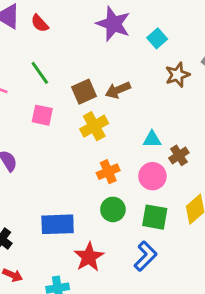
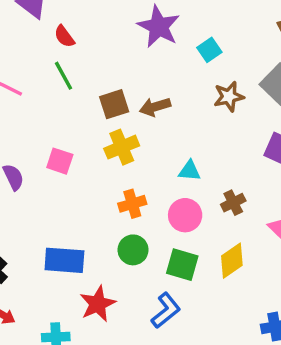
red semicircle: (40, 23) -> (64, 36), moved
pink square: (42, 115) -> (60, 161), moved
brown cross: (179, 155) -> (233, 203), moved

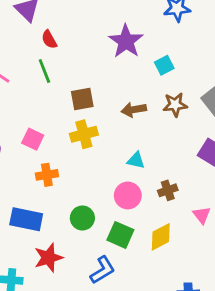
brown arrow: (155, 107) -> (134, 110), moved
orange cross: (132, 204) -> (47, 175), moved

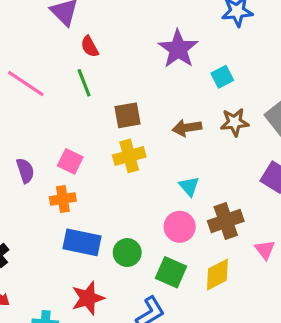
cyan triangle: (136, 160) -> (189, 186), turned 36
orange cross: (47, 175) -> (63, 199), moved
brown cross: (168, 190) -> (226, 221), size x1.5
blue rectangle: (26, 219) -> (82, 242), moved

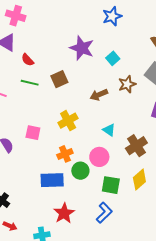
green line: (84, 83) -> (30, 83), turned -42
brown square: (127, 115) -> (59, 79), moved
orange cross: (63, 199) -> (65, 154), moved
pink circle: (180, 227) -> (99, 157), moved
green circle: (127, 253) -> (80, 171), moved

